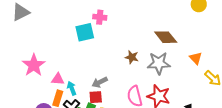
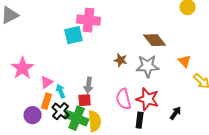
pink cross: (100, 17) -> (89, 20), size x1.6
pink triangle: (58, 79) -> (47, 82), turned -40
gray arrow: (100, 82) -> (89, 85), turned -56

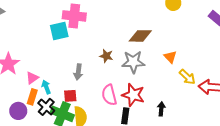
brown diamond: (155, 40) -> (140, 36), turned -50
gray arrow: (89, 85) -> (78, 72), moved
black arrow: (176, 113) -> (161, 109), turned -32

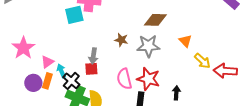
red square: (70, 96) -> (91, 69), moved
black cross: (46, 107) -> (71, 81), moved
purple circle: (18, 111) -> (33, 83), moved

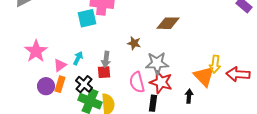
orange triangle: (185, 41) -> (204, 76), moved, size x1.6
gray star: (148, 46) -> (157, 63), moved
yellow arrow: (202, 61) -> (215, 64), turned 54
cyan arrow: (61, 71) -> (78, 58), moved, turned 48

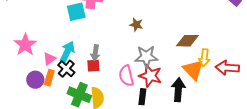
brown diamond: (168, 23) -> (187, 41), moved
brown star: (134, 43) -> (136, 25), moved
cyan arrow: (78, 58) -> (67, 52), size x1.5
black cross: (84, 84) -> (66, 69), moved
black arrow: (189, 96) -> (178, 90), size x1.6

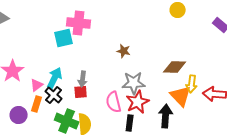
red star: (150, 76) -> (138, 102), turned 30
purple circle: (35, 80) -> (19, 115), moved

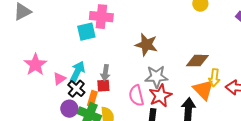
brown star: (124, 51) -> (146, 45), size x1.6
orange rectangle: (37, 104) -> (92, 99), moved
purple circle: (19, 115) -> (69, 109), moved

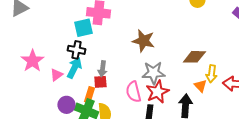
black cross: (76, 89) -> (76, 50), moved, turned -30
orange triangle: (203, 90) -> (200, 86), size x0.6

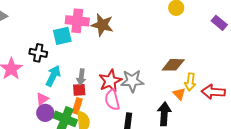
brown star: (143, 41) -> (102, 25), moved
black cross: (76, 50) -> (38, 53), moved
pink triangle: (56, 75) -> (42, 99), moved
red star: (157, 92) -> (110, 81), moved
orange rectangle: (89, 95) -> (77, 106), moved

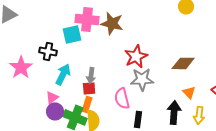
red star: (110, 81) -> (136, 56), moved
yellow arrow: (190, 82) -> (199, 115), moved

